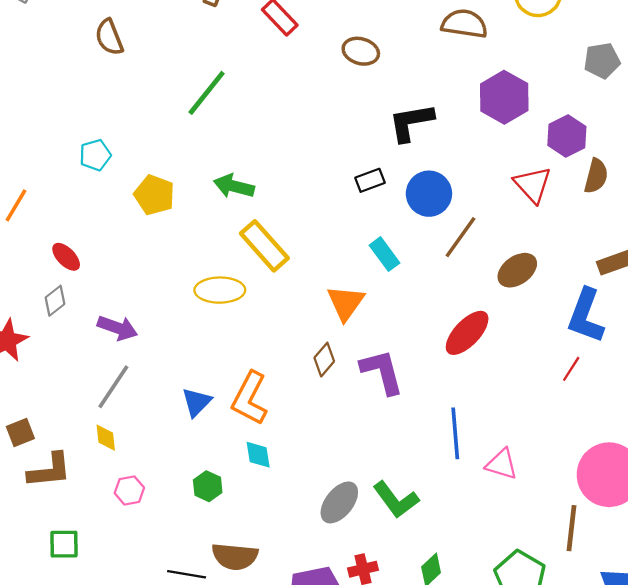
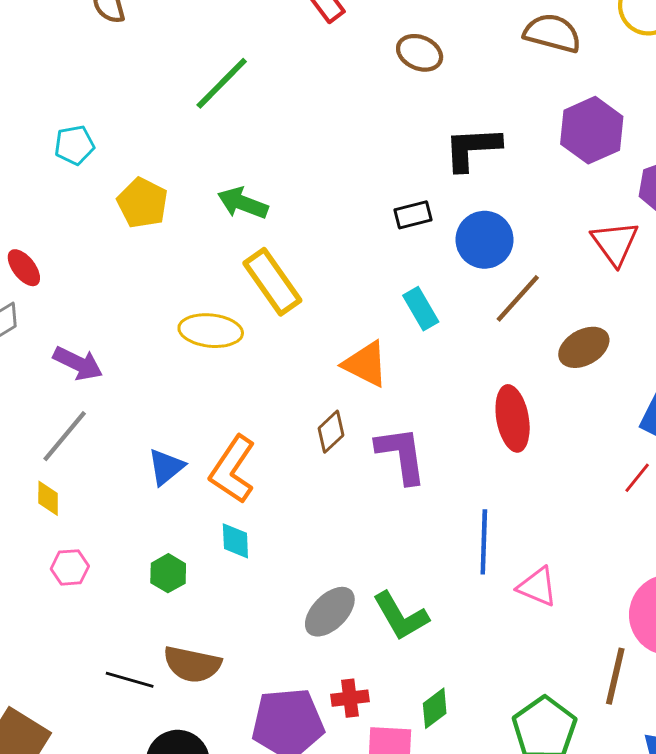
orange triangle: (346, 303) -> (366, 364), turned -45
red ellipse: (467, 333) -> (513, 418), turned -60

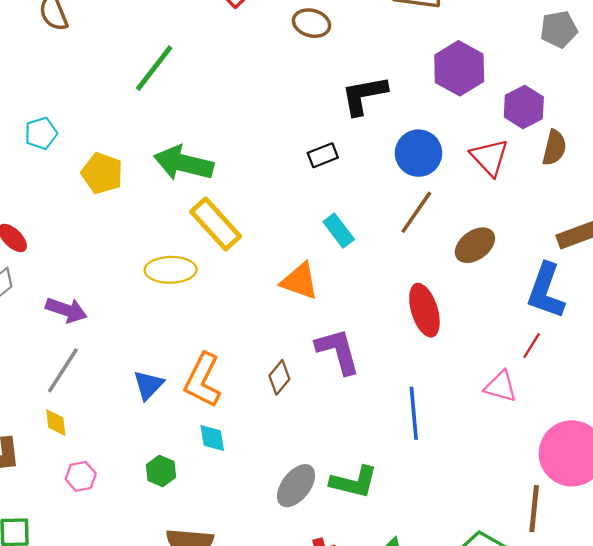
green arrow: (243, 203) -> (184, 163), size x1.4
blue circle: (485, 240) -> (419, 153), moved
brown diamond: (331, 432) -> (279, 377), moved
pink triangle: (537, 587) -> (501, 386), moved
green L-shape: (401, 616) -> (354, 482), turned -39

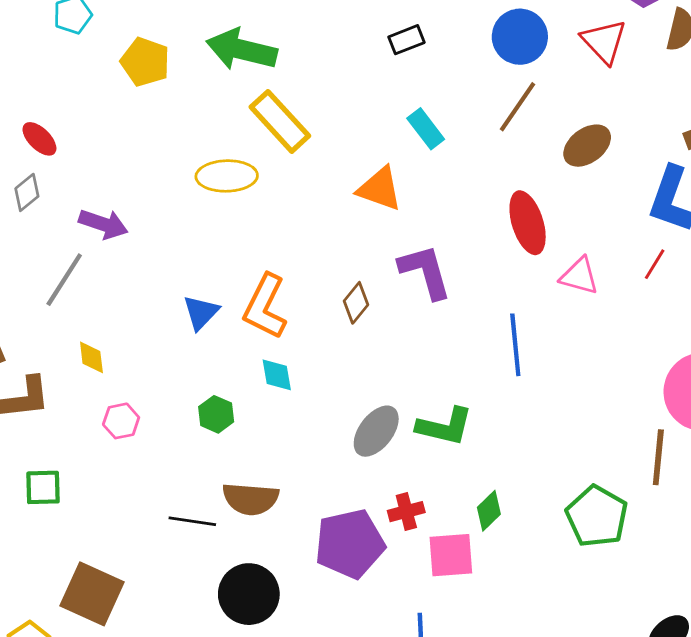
gray line: (63, 370) -> (64, 280), moved
pink triangle: (501, 386) -> (579, 276), moved

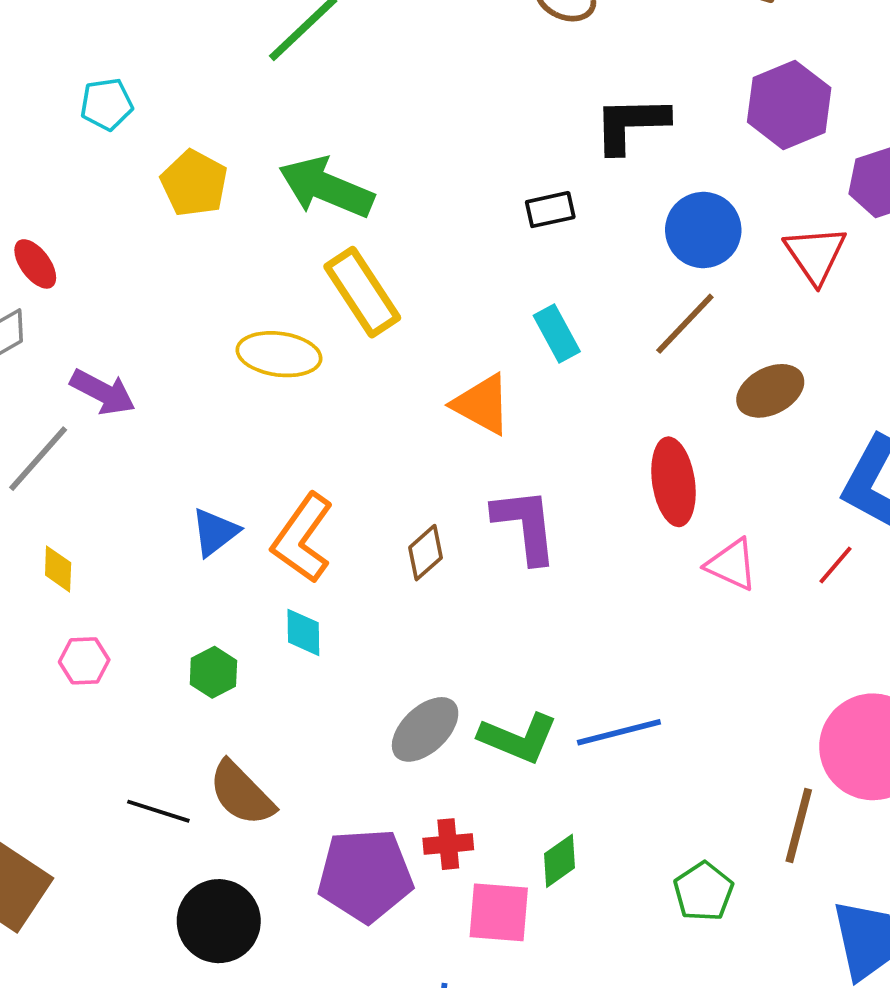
blue line: (515, 345) -> (619, 732), moved, turned 72
brown semicircle: (251, 499) -> (242, 793), turned 32
green pentagon: (597, 516) -> (703, 892), size x0.7

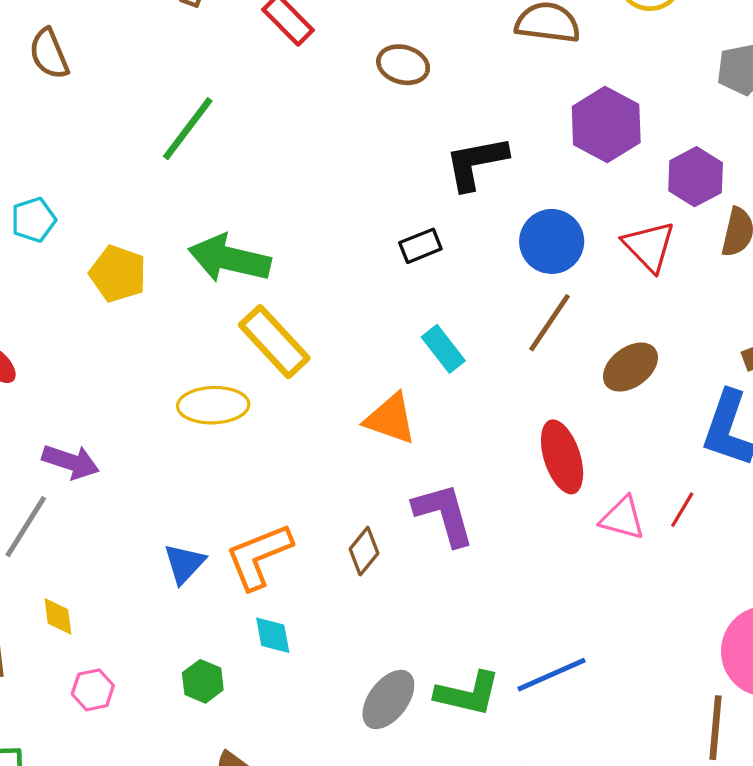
orange L-shape: (303, 538) -> (259, 556), turned 42
red line: (835, 565) -> (682, 510), moved

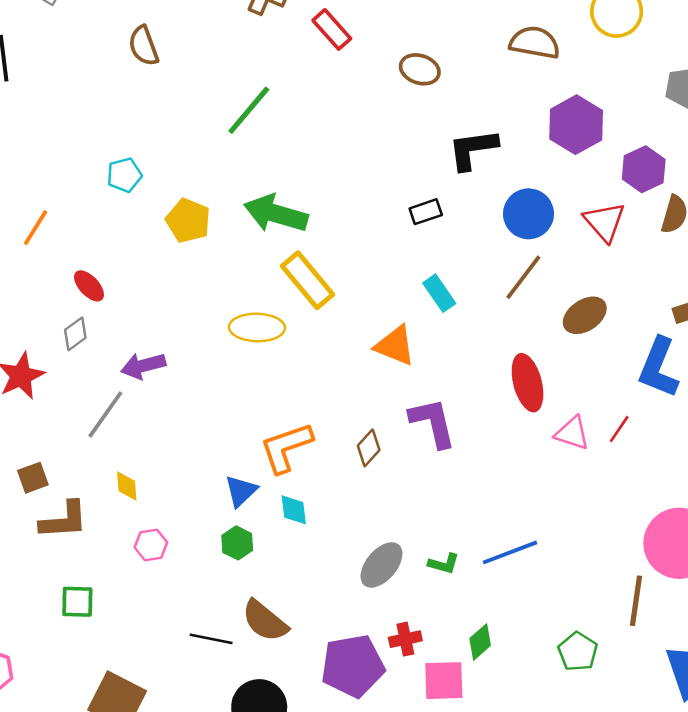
purple arrow: (71, 462) -> (143, 366), turned 144
blue triangle: (184, 564) -> (241, 491), moved
green L-shape: (468, 694) -> (444, 564), size x0.6

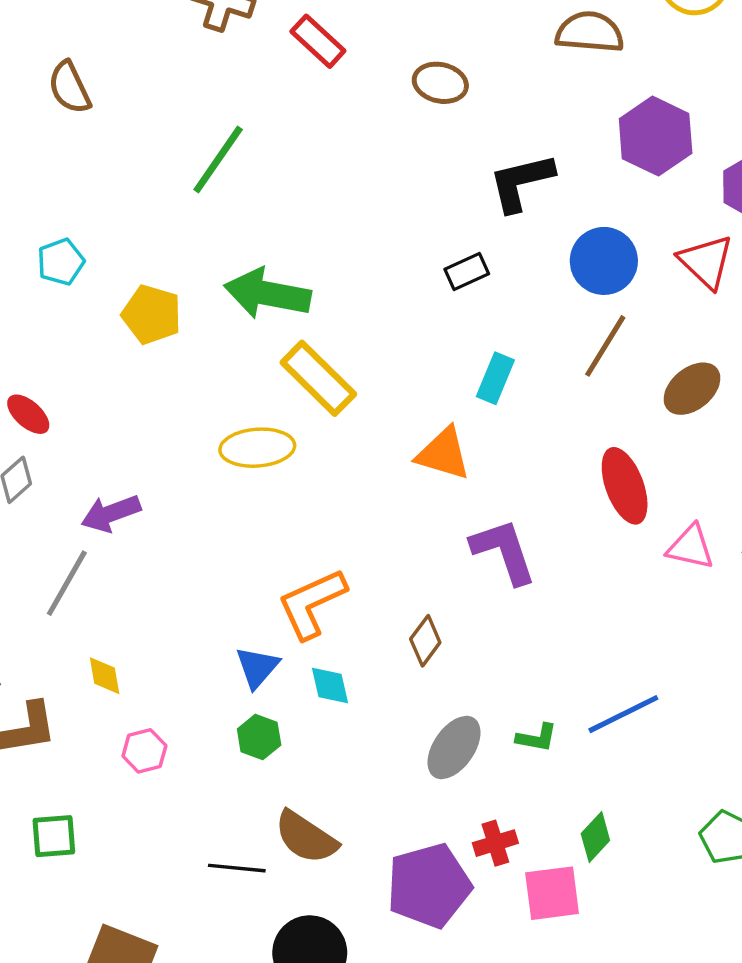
cyan rectangle: (439, 293) -> (495, 378), turned 63
brown diamond: (369, 448) -> (425, 641), moved

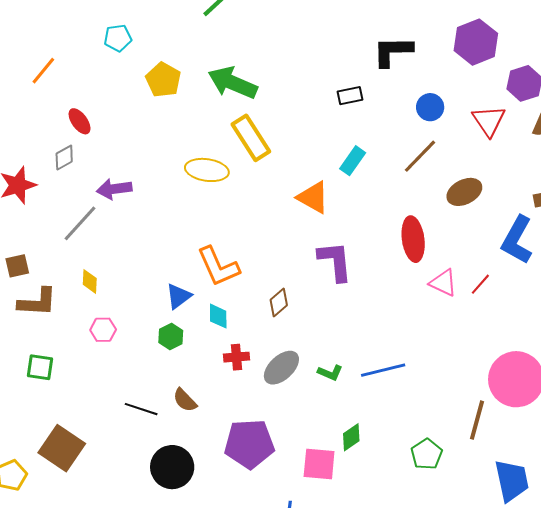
blue circle: (604, 261) -> (430, 107), size x0.7
orange L-shape: (312, 604) -> (218, 267), turned -102
brown semicircle: (306, 837) -> (185, 400), size x0.7
red cross: (495, 843) -> (236, 357), moved

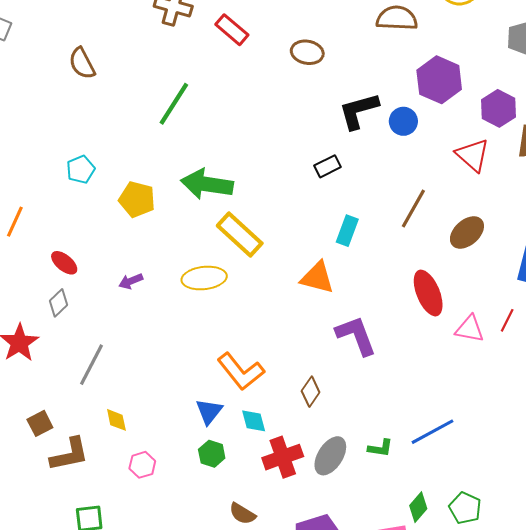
blue circle: (430, 107) -> (403, 121), moved
purple arrow: (114, 189) -> (131, 281), moved, size x0.7
red cross: (236, 357) -> (283, 457), size x1.5
green pentagon: (427, 454) -> (465, 508), moved

